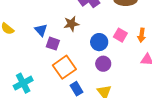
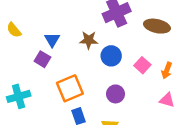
blue circle: (99, 42) -> (111, 56), moved
purple square: (53, 44) -> (42, 59), moved

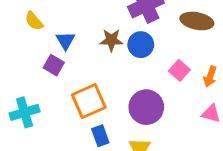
yellow semicircle: (14, 30) -> (34, 21), moved
blue circle: (111, 56) -> (141, 45), moved
purple circle: (116, 94) -> (146, 107), size x1.5

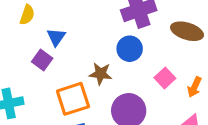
yellow semicircle: (34, 21) -> (27, 15), turned -126
brown star: (111, 40) -> (101, 74), moved

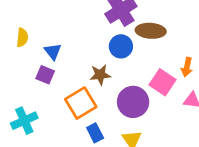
brown ellipse: (187, 31) -> (151, 31), moved
pink square: (165, 78) -> (163, 82), moved, size x1.4

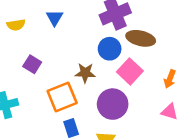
yellow semicircle: (22, 38) -> (16, 25), turned 66
blue triangle: (53, 51) -> (55, 18), moved
pink square: (163, 82) -> (130, 71), moved

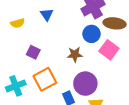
orange square: (62, 97) -> (45, 79), moved
purple circle: (113, 104) -> (85, 84), moved

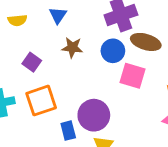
pink square: (109, 50) -> (133, 76), turned -30
brown star: (75, 54) -> (72, 48), moved

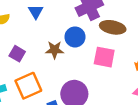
brown star: (72, 48) -> (55, 50), moved
blue circle: (113, 51) -> (75, 37), moved

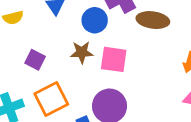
blue circle: (75, 37) -> (95, 20), moved
pink square: (104, 57) -> (114, 59), moved

